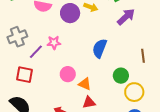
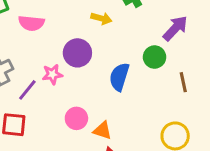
purple circle: (70, 13) -> (77, 53), moved
purple arrow: (126, 17) -> (175, 28), moved
green circle: (121, 76) -> (155, 57), moved

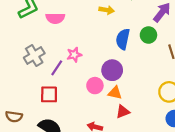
purple circle: (77, 53) -> (112, 70), moved
blue semicircle: (119, 77) -> (123, 39), moved

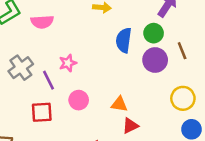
purple line: (57, 68) -> (48, 80), turned -56
purple circle: (112, 70) -> (155, 60), moved
pink circle: (95, 86) -> (79, 100), moved

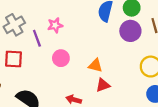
red square: (42, 112) -> (13, 59), moved

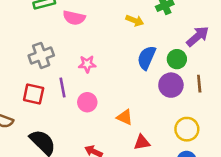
purple line: (37, 38) -> (62, 88), moved
red triangle: (103, 85) -> (142, 142), moved

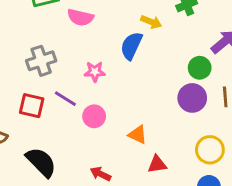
blue semicircle: (147, 58) -> (131, 46), moved
purple line: (62, 88) -> (65, 99), turned -48

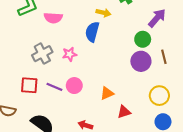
gray cross: (41, 61) -> (42, 54), moved
purple line: (65, 99) -> (54, 87), moved
orange triangle: (138, 135) -> (107, 93), turned -40

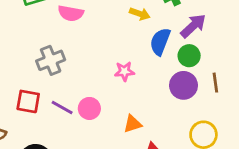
purple arrow: (157, 18) -> (193, 26), moved
blue semicircle: (92, 32) -> (160, 42), moved
pink star: (70, 54) -> (124, 71), moved

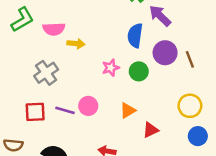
yellow arrow: (140, 14) -> (76, 44), moved
purple arrow: (193, 26) -> (160, 16), turned -80
green circle: (189, 56) -> (139, 71), moved
purple circle: (184, 85) -> (165, 53), moved

